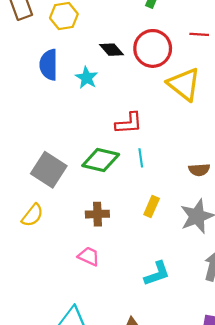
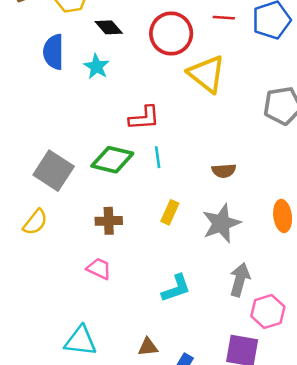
black diamond: (112, 50) -> (109, 27), moved

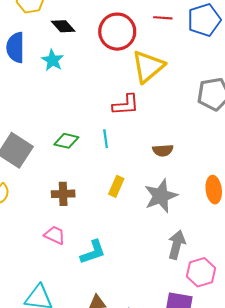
yellow triangle: (207, 74) -> (148, 67), turned 42
red L-shape: (144, 118) -> (126, 105), moved
green diamond: (112, 160) -> (66, 141), size x0.7
cyan L-shape: (176, 288) -> (93, 252), moved

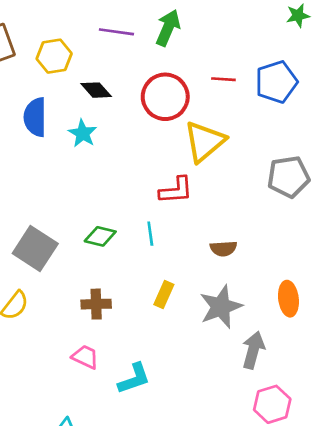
gray arrow: (177, 245) -> (253, 350), moved

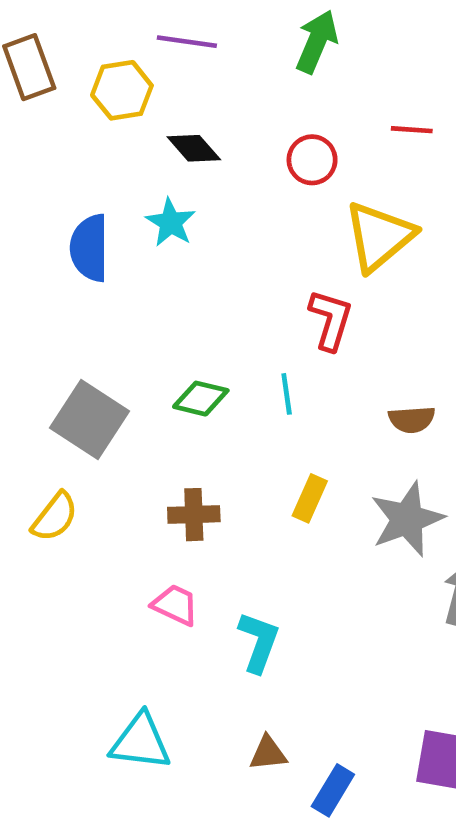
purple line: (116, 32) -> (187, 42), moved
red circle: (165, 97) -> (312, 160), size x0.6
blue semicircle: (35, 117) -> (90, 248), moved
red L-shape: (176, 190) -> (331, 320), turned -69
cyan L-shape: (134, 379) -> (259, 642), turned -51

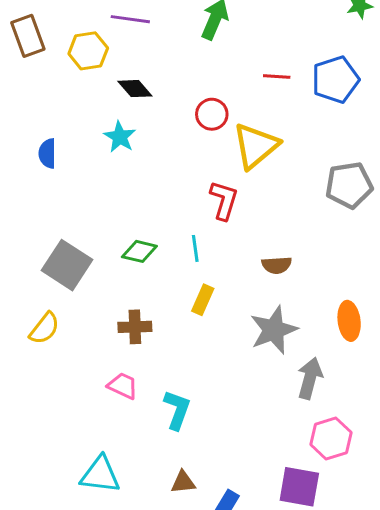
red circle: (312, 160) -> (212, 114), moved
blue semicircle: (90, 248) -> (47, 153), moved, size x0.7
yellow rectangle: (310, 498) -> (203, 300), moved

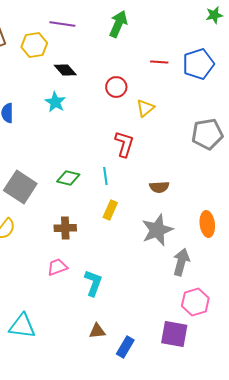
yellow triangle: (256, 146) -> (145, 108), size x0.6
pink trapezoid: (123, 386) -> (57, 267), turned -45
cyan triangle: (100, 475) -> (22, 326), moved

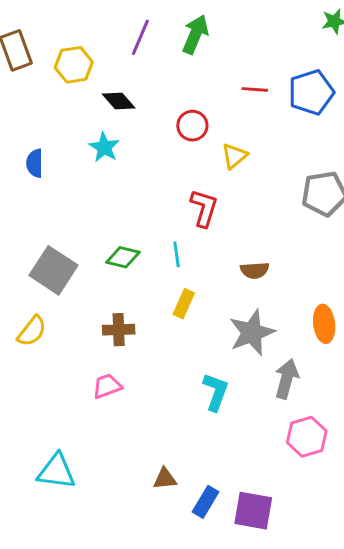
purple line: (62, 24) -> (140, 37), moved, turned -75
cyan L-shape: (93, 283) -> (216, 392), moved
purple square: (174, 334) -> (253, 511), moved

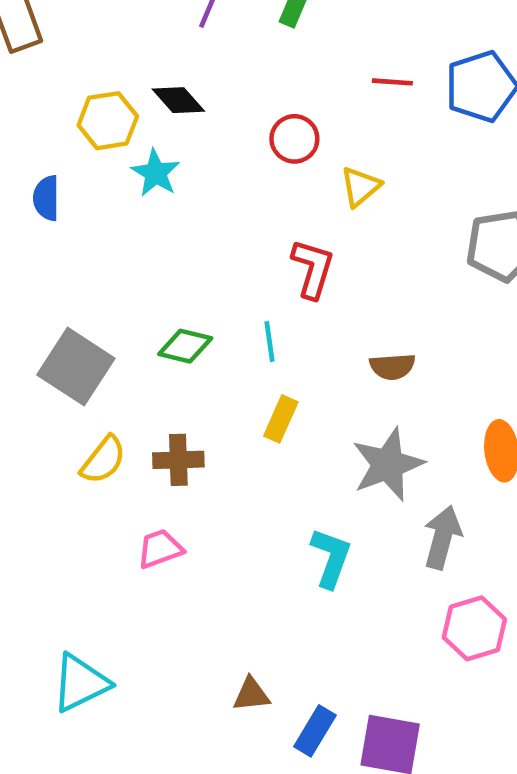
yellow hexagon: (74, 65) -> (108, 121), moved
yellow semicircle: (32, 331) -> (103, 460), moved
cyan triangle: (56, 471) -> (80, 683), turned -33

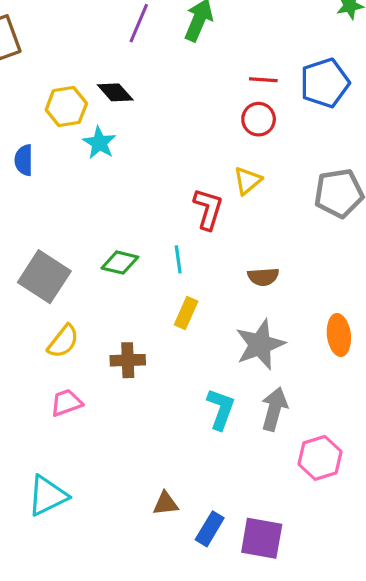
red circle: (294, 139) -> (259, 119), moved
yellow triangle: (361, 187) -> (248, 181), moved
brown cross: (178, 460) -> (128, 360), moved
gray arrow: (442, 537) -> (274, 409), moved
pink trapezoid: (160, 549) -> (66, 403), moved

